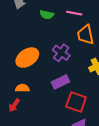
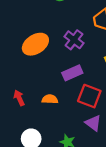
orange semicircle: (22, 88) -> (50, 99), moved
red arrow: (14, 105) -> (19, 98), turned 120

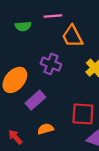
purple rectangle: (72, 73) -> (35, 100), moved

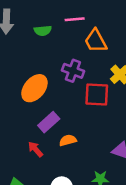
purple rectangle: (35, 100) -> (49, 122), moved
red square: (83, 114) -> (97, 94), moved

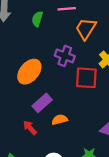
green semicircle: (43, 31) -> (37, 19), turned 112
orange trapezoid: (96, 41) -> (86, 29), turned 60

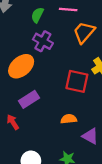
purple cross: (65, 56) -> (43, 41), moved
orange semicircle: (60, 120) -> (69, 119), moved

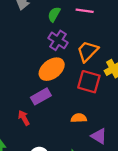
orange trapezoid: (84, 32) -> (88, 51), moved
orange ellipse: (21, 66) -> (52, 69), moved

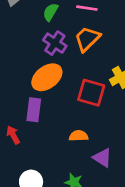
orange trapezoid: (88, 51) -> (87, 39), moved
purple rectangle: (41, 96) -> (34, 110), turned -54

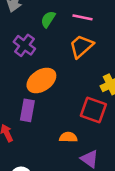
purple cross: (55, 43) -> (24, 45), moved
red square: (91, 93) -> (93, 110), moved

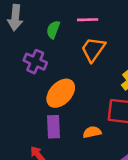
orange semicircle: (68, 137) -> (92, 132), moved

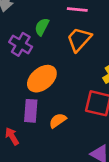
green semicircle: (53, 30) -> (42, 27), moved
orange semicircle: (92, 132) -> (58, 121), moved, turned -30

